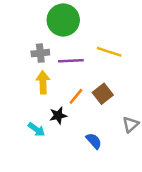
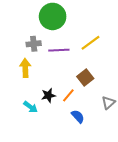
yellow line: (109, 52) -> (90, 43), turned -54
yellow arrow: (43, 82) -> (25, 68), moved
orange line: (76, 96) -> (68, 95), moved

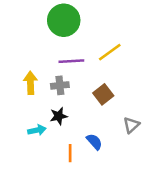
gray cross: (34, 44) -> (60, 85), moved
orange line: (68, 95) -> (70, 153), moved, turned -40
cyan arrow: (30, 107) -> (37, 130), turned -48

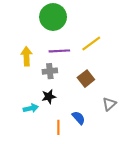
yellow arrow: (30, 83) -> (26, 56), moved

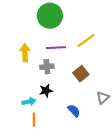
orange line: (58, 127) -> (34, 120), moved

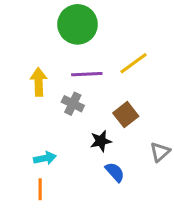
gray cross: (47, 67) -> (73, 104), turned 32
black star: (46, 91) -> (101, 141), moved
orange line: (34, 120) -> (40, 189), moved

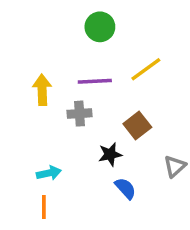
green circle: (78, 24) -> (100, 27), moved, size x0.7
gray cross: (73, 104) -> (80, 114), turned -30

